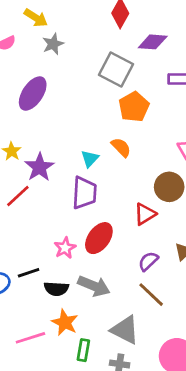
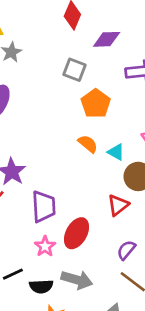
gray square: (116, 70) -> (74, 70), size x0.7
cyan triangle: (90, 159) -> (116, 152), moved, turned -36
purple trapezoid: (84, 193) -> (44, 207), moved

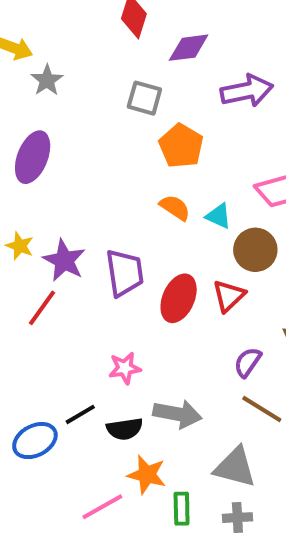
purple trapezoid: (44, 207) -> (125, 273), moved
red ellipse: (76, 233) -> (179, 298), moved
pink star: (45, 246) -> (125, 368), turned 30

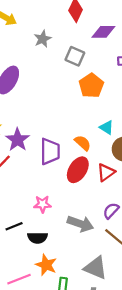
gray star: (47, 80) -> (43, 39), moved
orange semicircle: (175, 208) -> (83, 143), moved
gray arrow: (177, 414) -> (80, 224), moved

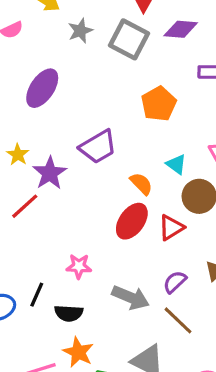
gray star: (43, 39) -> (80, 31), moved
gray square: (75, 56) -> (129, 39), moved, size x1.4
purple trapezoid: (50, 151) -> (98, 147), moved, turned 56
black line: (14, 226) -> (37, 295), turned -48

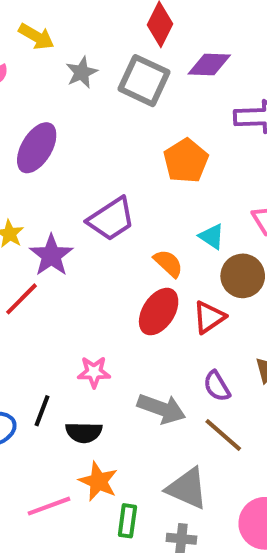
purple semicircle: (175, 282) -> (217, 386), turned -75

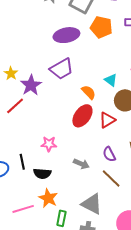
purple ellipse: (37, 148) -> (66, 35), moved, turned 45
orange pentagon: (186, 161) -> (101, 27), moved, turned -30
gray arrow: (161, 409) -> (81, 164), size x0.7
black line: (42, 411) -> (22, 162), turned -35

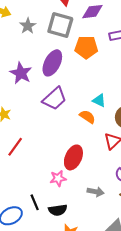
purple ellipse: (66, 35) -> (52, 63), turned -40
cyan triangle: (111, 80) -> (99, 100), moved
purple star: (31, 85) -> (21, 73), moved
red ellipse: (82, 116) -> (73, 157), moved

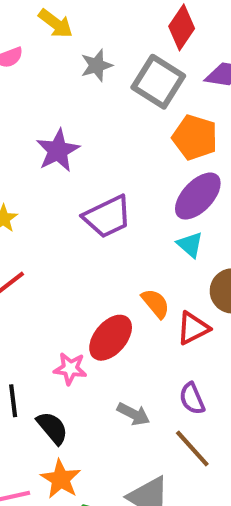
purple ellipse: (52, 63) -> (198, 196), moved
orange semicircle: (87, 117) -> (156, 303), moved
black semicircle: (58, 210) -> (52, 428), turned -138

